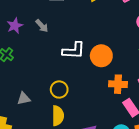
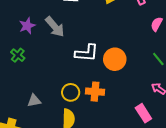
gray arrow: (42, 26) -> (55, 27), size x1.5
orange cross: (118, 84) -> (95, 92), moved

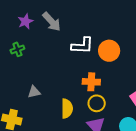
green cross: (18, 55) -> (17, 49), turned 32
yellow circle: (71, 92) -> (97, 103), moved

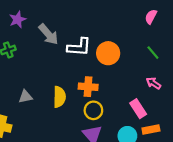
gray arrow: (52, 22) -> (48, 34), moved
yellow semicircle: (67, 109) -> (59, 97), moved

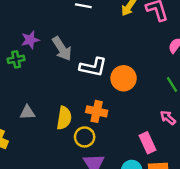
purple star: (18, 20) -> (30, 40), moved
yellow circle: (93, 110) -> (85, 137), moved

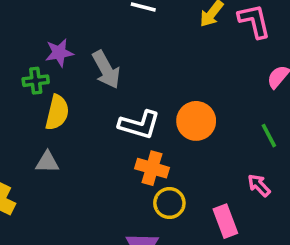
white L-shape: (93, 67) -> (139, 125), moved
yellow semicircle: (64, 118) -> (57, 112), moved
yellow circle: (85, 137) -> (169, 203), moved

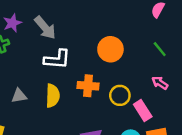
yellow semicircle: (57, 112) -> (53, 96), moved
white L-shape: (139, 125) -> (57, 59), moved
yellow circle: (169, 203) -> (120, 95), moved

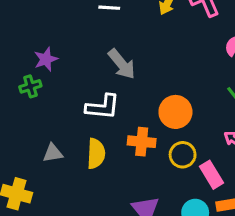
gray arrow: (45, 28) -> (122, 64), moved
orange circle: (110, 49) -> (175, 112), moved

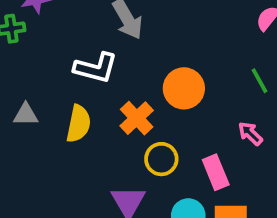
orange cross: (142, 142) -> (137, 118), turned 32
yellow circle: (183, 155) -> (161, 159), moved

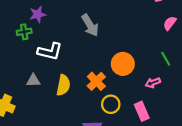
white L-shape: (96, 68) -> (50, 51), moved
pink arrow: (250, 134) -> (153, 83), moved, turned -64

